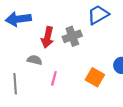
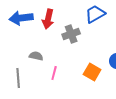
red arrow: (47, 37) -> (48, 19), moved

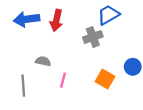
gray cross: (71, 34) -> (93, 37), moved

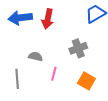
gray cross: (93, 37) -> (78, 48), moved
orange square: (105, 79) -> (86, 81), moved

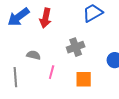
blue arrow: (20, 18) -> (18, 17), turned -30
orange square: (86, 81) -> (84, 79), turned -30

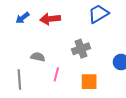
blue arrow: (18, 17) -> (22, 18), size x0.6
red arrow: (46, 18) -> (50, 19), turned 72

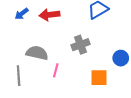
gray semicircle: (38, 57) -> (37, 53), size x1.5
orange square: (89, 82) -> (99, 78), moved

